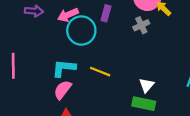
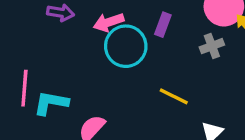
cyan L-shape: (64, 68) -> (51, 103), moved
yellow line: (100, 72) -> (174, 96), moved

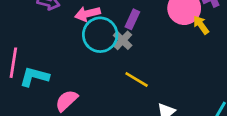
gray cross: (212, 46) -> (123, 40), moved, turned -30

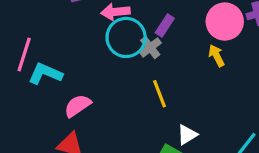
yellow arrow: (201, 25) -> (216, 56), moved
yellow line: (137, 80) -> (160, 94), turned 30

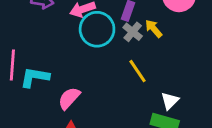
gray cross: (150, 47) -> (133, 32), moved
yellow arrow: (216, 56) -> (154, 29), moved

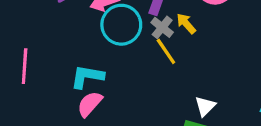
yellow line: (138, 71) -> (166, 51), moved
cyan L-shape: (35, 77) -> (87, 77), moved

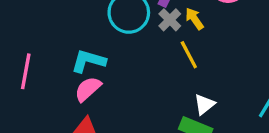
yellow line: (166, 51) -> (189, 55), moved
pink line: (25, 66) -> (26, 71), moved

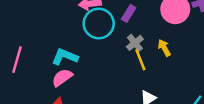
yellow arrow: (194, 19) -> (164, 48), moved
gray cross: (170, 20) -> (135, 43), moved

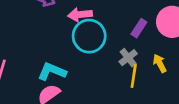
purple rectangle: (129, 13) -> (139, 28), moved
yellow line: (140, 60) -> (134, 76), turned 30

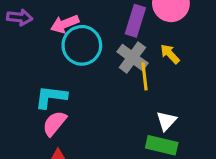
purple rectangle: (139, 28) -> (135, 21), size x1.4
gray cross: (128, 58) -> (132, 57), size x1.4

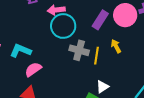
gray cross: (132, 57) -> (79, 50), moved, turned -36
cyan L-shape: (51, 97) -> (21, 51), moved

